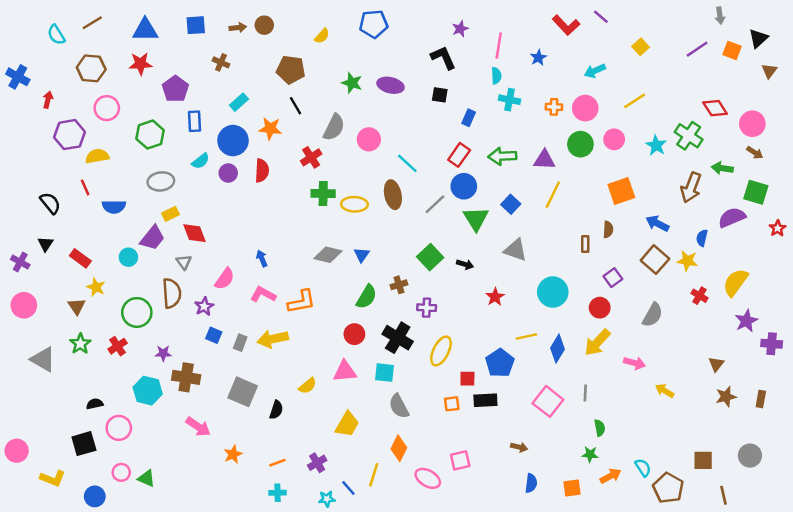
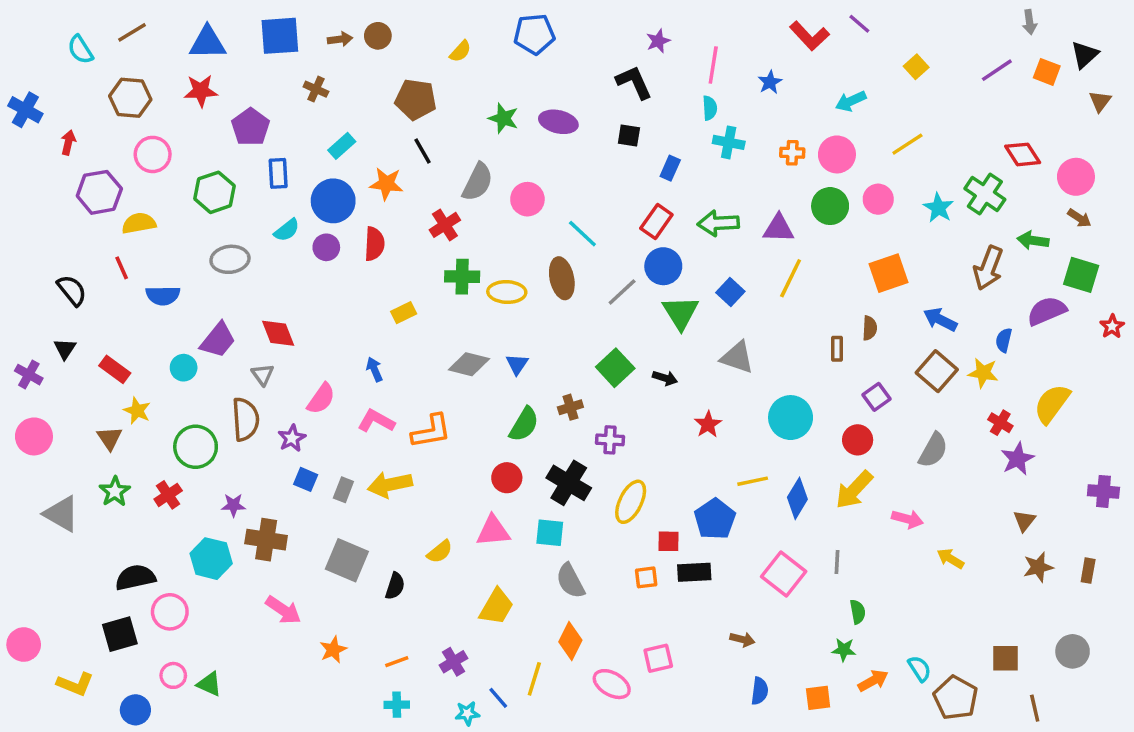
blue square: (196, 25) -> (280, 36), size x1.4
yellow rectangle: (170, 214) -> (404, 313), moved
purple star: (746, 321) -> (1018, 459), moved
black semicircle: (95, 404) -> (135, 577), size x1.6

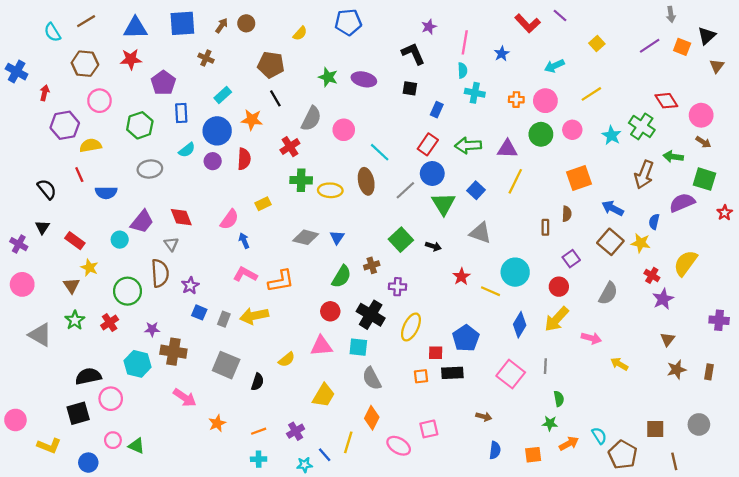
brown arrow: (340, 39) -> (222, 26), turned -48
pink semicircle: (321, 399) -> (229, 219), moved
yellow line: (753, 481) -> (491, 291), moved, turned 36

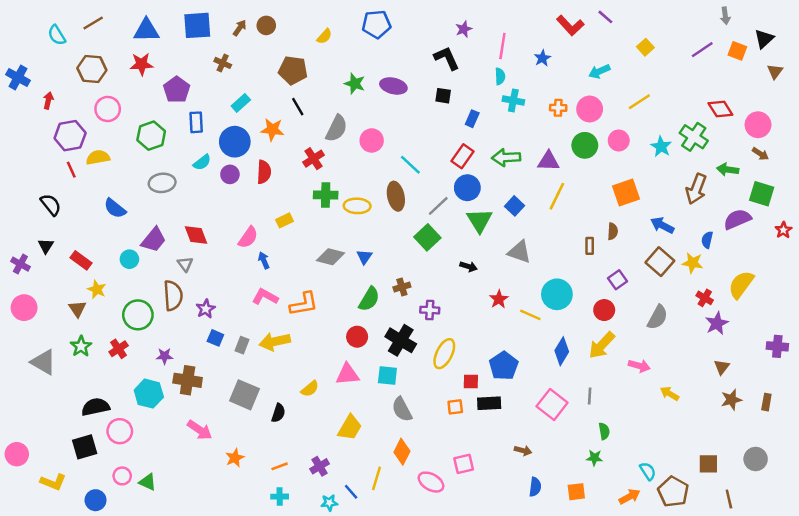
red line: (79, 175) -> (71, 170), moved
blue semicircle: (106, 193) -> (115, 208), turned 40
green square: (401, 240) -> (427, 237), moved
orange arrow: (569, 443) -> (630, 497), moved

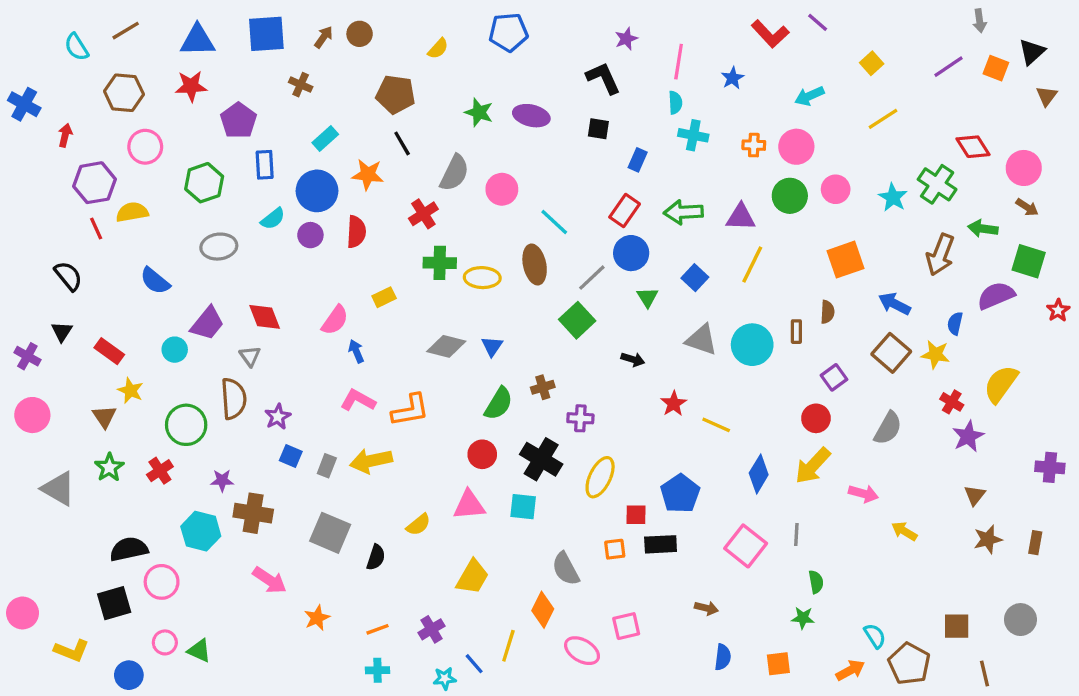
yellow line: (639, 102) -> (883, 119), moved
green triangle: (479, 220) -> (647, 297), size x0.6
cyan circle: (557, 294) -> (752, 345), moved
gray semicircle: (402, 409) -> (566, 569), moved

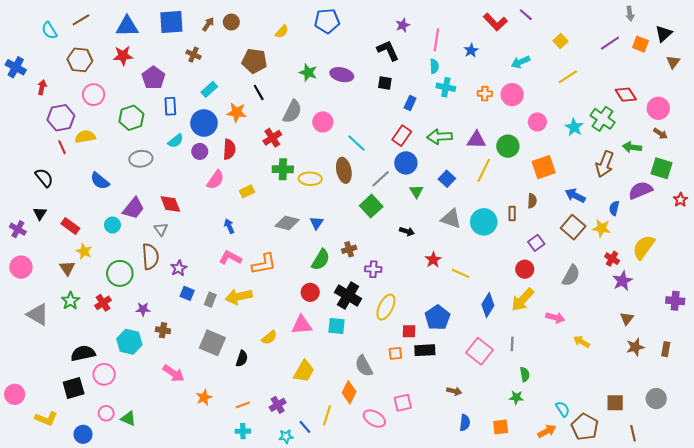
green circle: (790, 196) -> (508, 146), moved
pink semicircle: (335, 320) -> (216, 180), moved
brown cross: (253, 513) -> (163, 330), size x0.6

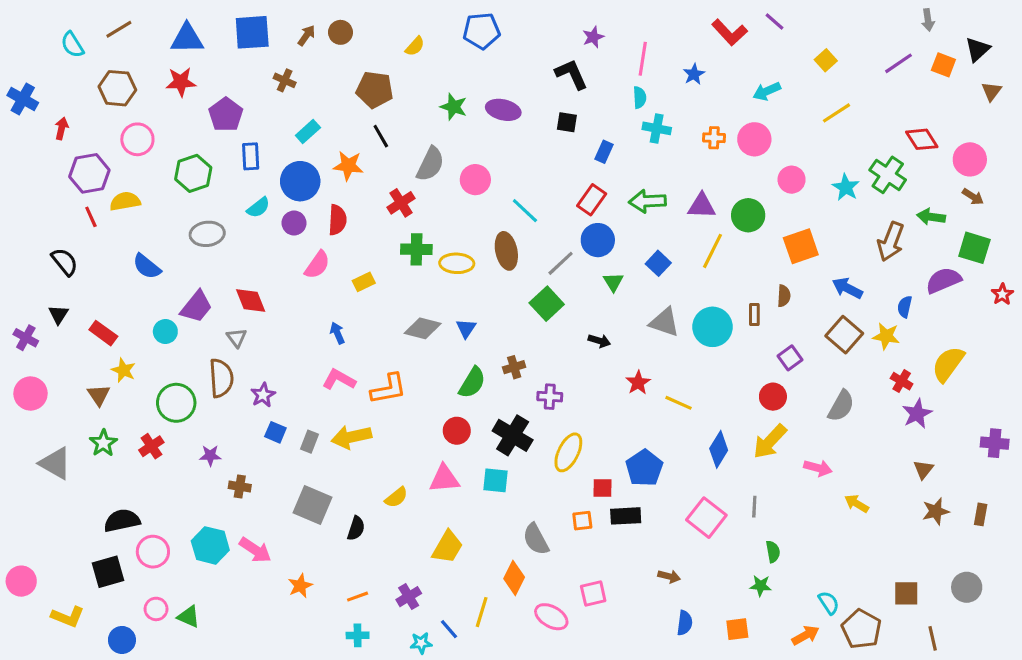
cyan hexagon: (129, 342) -> (210, 545), moved

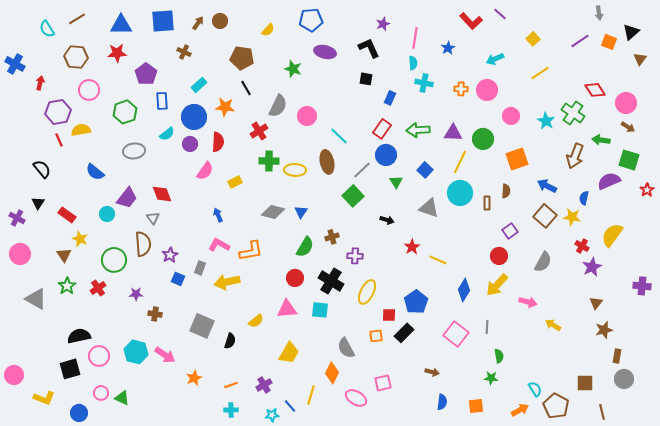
purple ellipse: (503, 110) -> (325, 52), moved
cyan circle: (712, 327) -> (460, 193), moved
gray rectangle: (310, 442) -> (200, 268), moved
brown rectangle: (981, 514) -> (617, 356), moved
black rectangle: (626, 516) -> (404, 333), turned -42

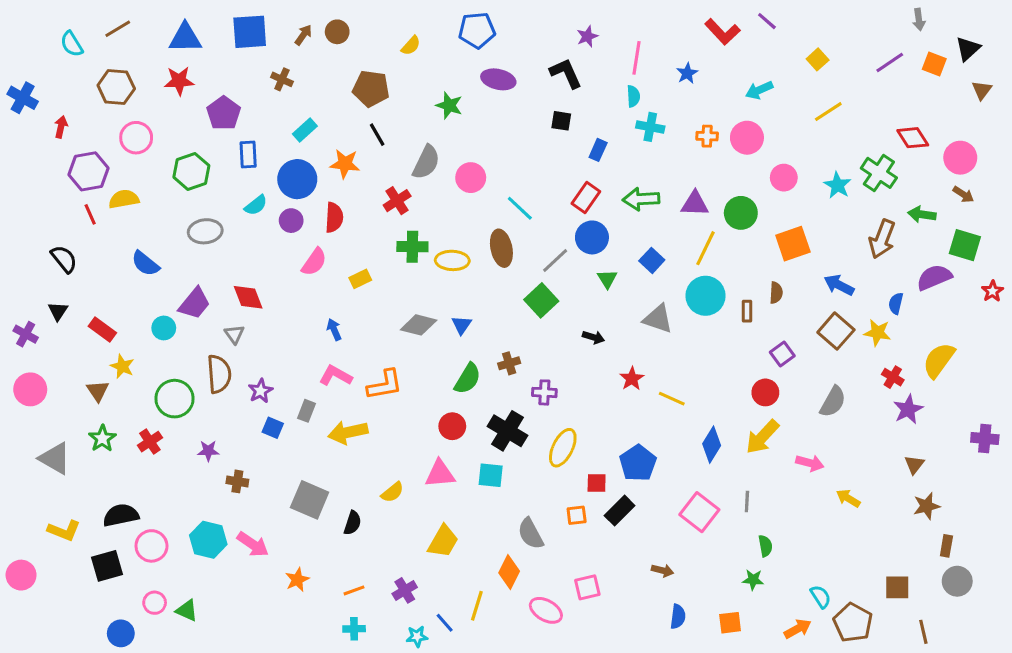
yellow L-shape: (44, 398) -> (64, 531), moved

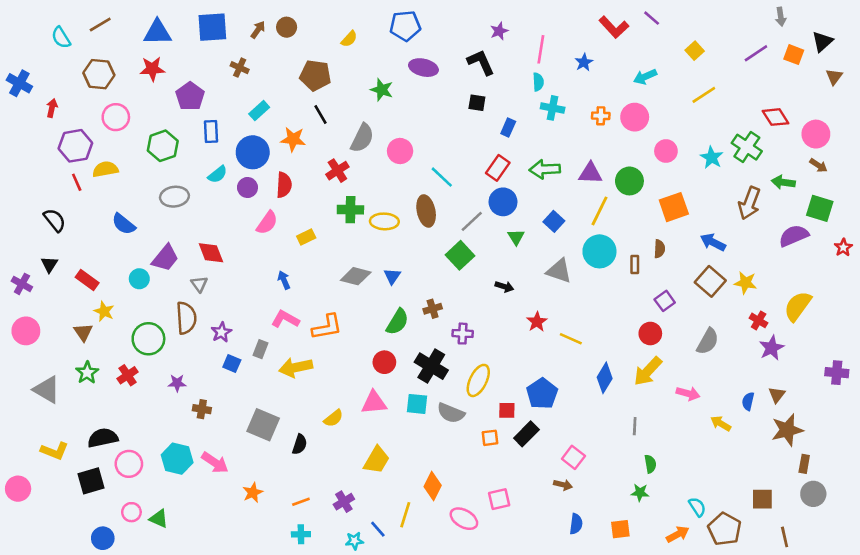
blue semicircle: (896, 303) -> (748, 401), moved
brown star: (927, 506) -> (787, 430), size x1.4
pink square: (699, 512) -> (573, 457), moved, size x0.7
gray semicircle: (531, 534) -> (451, 413), moved, turned -40

